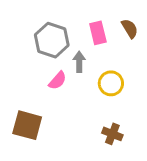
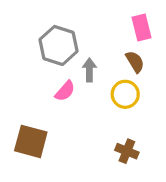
brown semicircle: (130, 29) -> (135, 62), moved
pink rectangle: (98, 33) -> (141, 28), moved

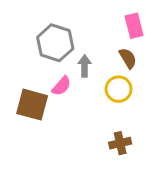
brown square: (31, 141) -> (32, 105), moved
brown cross: (127, 151) -> (120, 143), turned -35

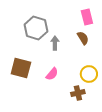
pink semicircle: (61, 86) -> (52, 74), moved
yellow circle: (119, 89) -> (89, 74), moved

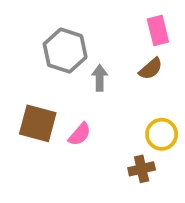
brown semicircle: (83, 38) -> (151, 69), turned 80
pink semicircle: (52, 74) -> (80, 134), moved

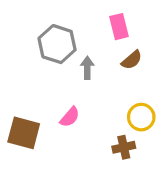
pink rectangle: (158, 30) -> (119, 27), moved
brown square: (38, 123) -> (24, 133), moved

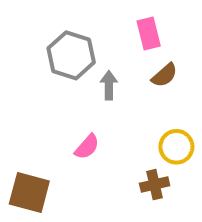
brown square: (24, 133) -> (29, 192), moved

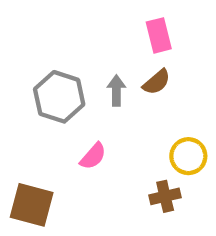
gray hexagon: (71, 55) -> (59, 97), moved
brown semicircle: (164, 75) -> (157, 82), moved

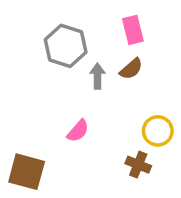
gray hexagon: (59, 97) -> (66, 46), moved
brown cross: (165, 196) -> (138, 165), turned 35

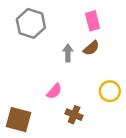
gray hexagon: (66, 46) -> (31, 23), moved
brown cross: (138, 165) -> (74, 115), moved

